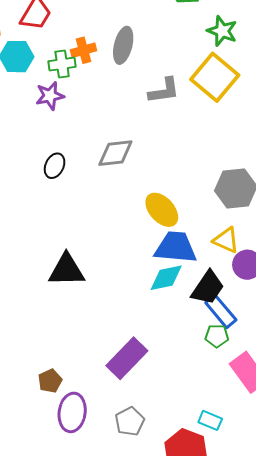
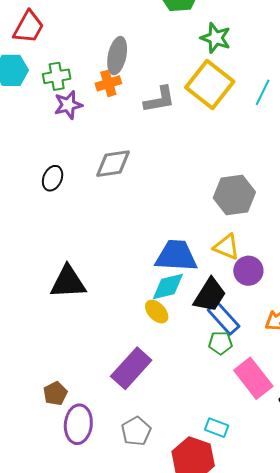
orange cross: (83, 50) -> (108, 83), moved
purple star: (50, 96) -> (68, 105), moved
yellow ellipse: (162, 210) -> (157, 312), moved, size x0.7

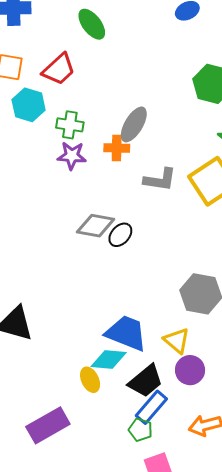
black ellipse: (53, 178) -> (120, 235), moved
blue rectangle: (224, 318) -> (151, 407), turned 64

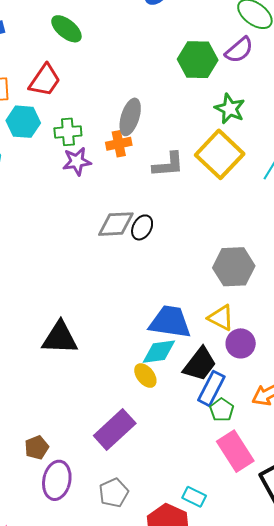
green pentagon: (140, 430) -> (222, 410), moved, turned 30

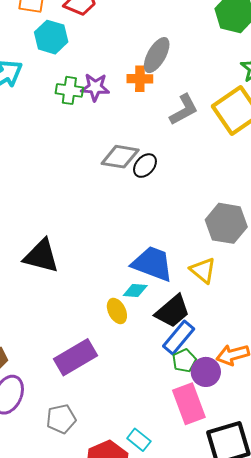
green cross: (68, 132) -> (69, 90), moved
gray L-shape: (168, 165) -> (184, 110), turned -36
purple circle: (241, 343) -> (206, 372), moved
cyan diamond: (159, 352) -> (135, 290), size x0.7

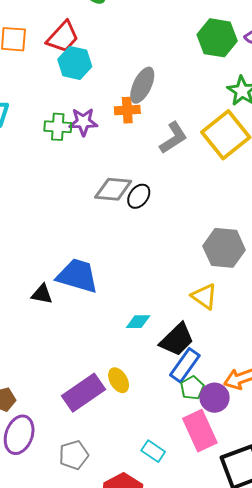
cyan hexagon: (51, 37) -> (75, 63), moved
black triangle: (41, 256) -> (42, 294), size x0.6
blue trapezoid: (152, 264) -> (77, 276), moved
yellow ellipse: (117, 311) -> (119, 380), moved
cyan rectangle: (139, 440) -> (153, 451), moved

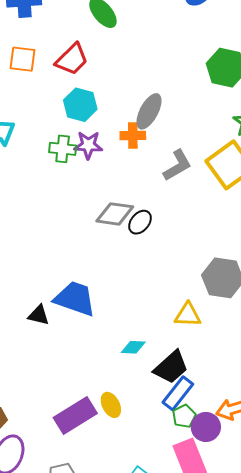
cyan hexagon: (75, 63) -> (80, 105), moved
yellow triangle: (204, 297) -> (188, 315), moved, turned -36

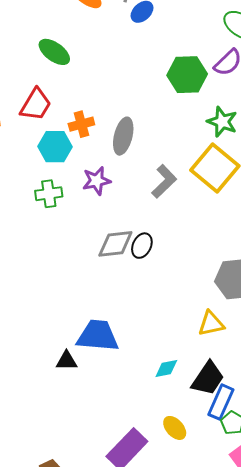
orange cross: (133, 136) -> (81, 124), moved
purple star: (88, 145) -> (97, 181), moved
yellow ellipse: (111, 405) -> (175, 428), moved

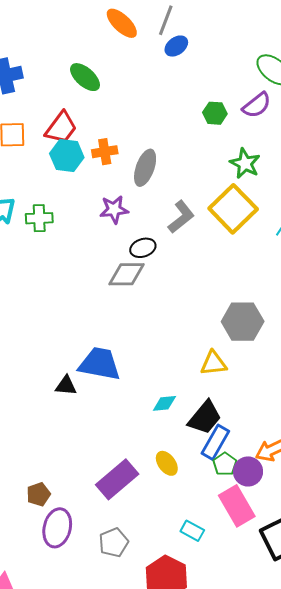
green hexagon: (187, 75) -> (215, 113), size x0.6
cyan hexagon: (55, 147) -> (67, 156), moved
green cross: (49, 194) -> (39, 218), moved
black ellipse: (142, 246) -> (143, 248), moved, turned 40

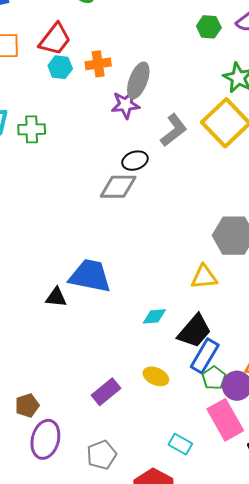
cyan hexagon: (67, 156) -> (60, 67), size x0.7
purple star: (114, 209) -> (125, 105), moved
yellow ellipse: (167, 463) -> (156, 376), turned -30
purple rectangle: (117, 479) -> (106, 392), size x0.7

